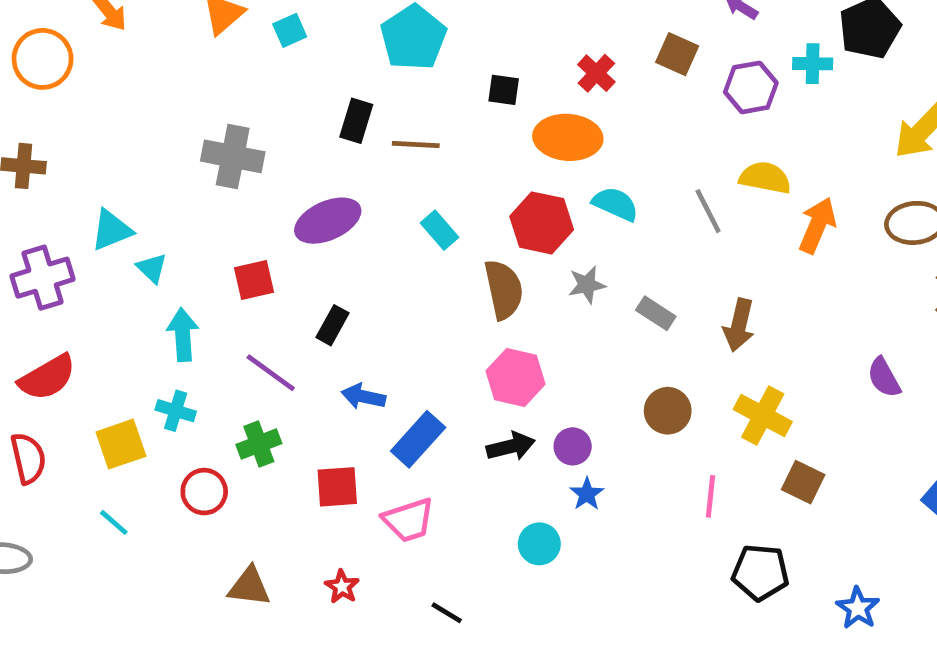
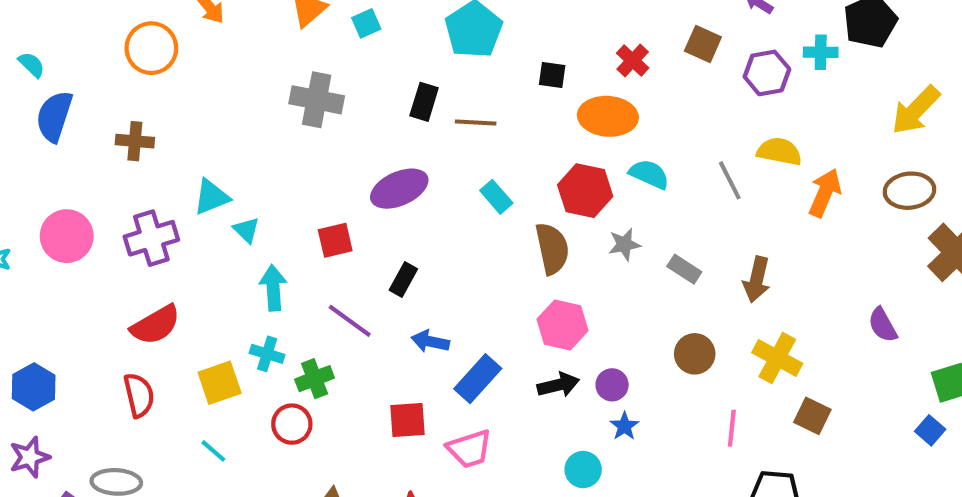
gray cross: (233, 156) -> (317, 100), moved
green cross: (259, 444) -> (315, 379), moved

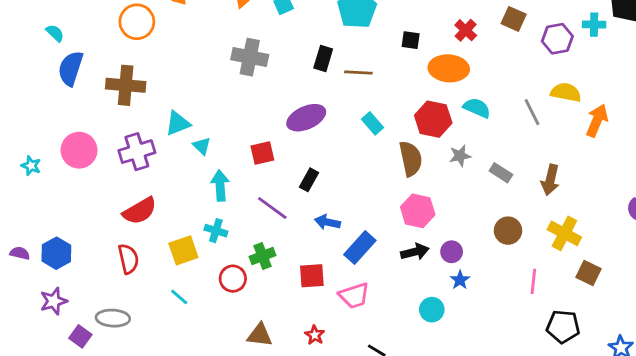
brown cross: (135, 141) -> (126, 85), size x1.5
green cross: (315, 379) -> (262, 256), moved

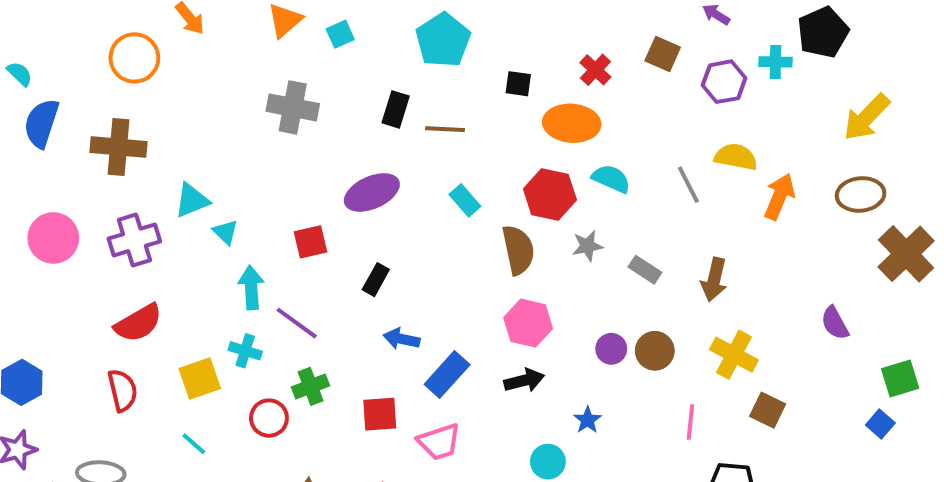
purple line: (272, 208) -> (297, 323), moved
purple circle: (452, 252) -> (611, 349), moved

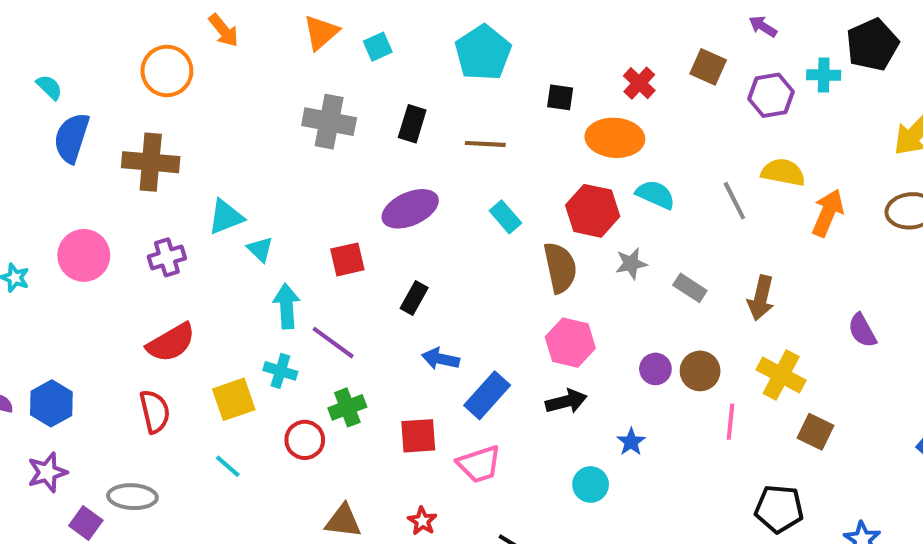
black rectangle: (396, 109) -> (412, 124), moved
purple cross: (134, 240) -> (167, 257), size x0.7
purple semicircle: (835, 323) -> (862, 330), moved
pink line: (690, 422) -> (730, 422), moved

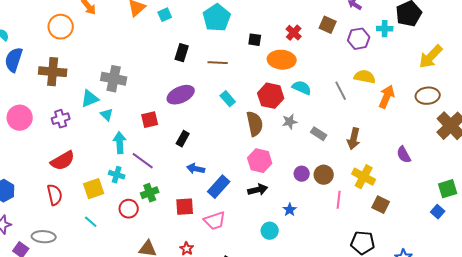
gray cross: (329, 122) -> (114, 79), moved

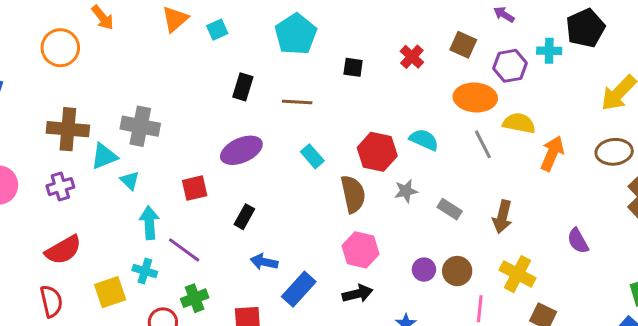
orange ellipse: (282, 60) -> (475, 97), moved
brown cross: (53, 72) -> (68, 129), moved

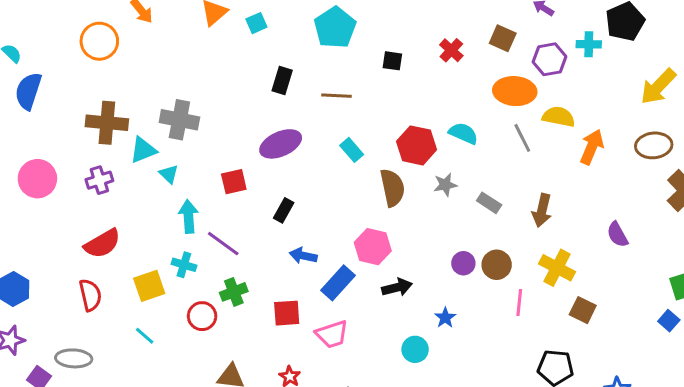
pink hexagon: (361, 250) -> (373, 247), moved

